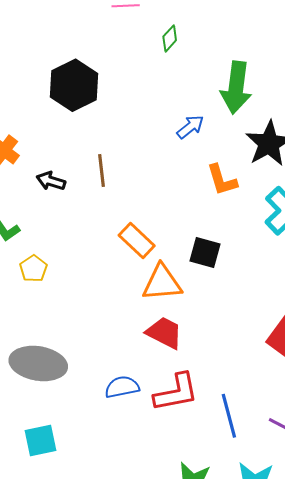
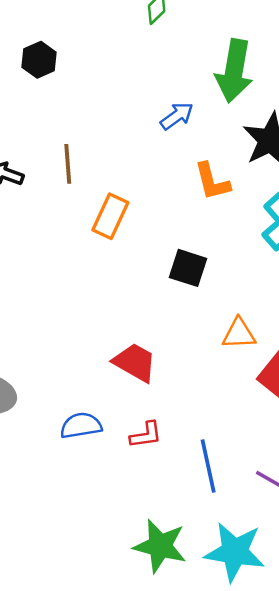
black hexagon: (74, 85) -> (39, 60), size x0.6
orange rectangle: (137, 241) -> (110, 216), moved, turned 69
orange triangle: (162, 283) -> (239, 334), moved, size x0.7
red L-shape: (176, 392) -> (146, 435), size x0.6

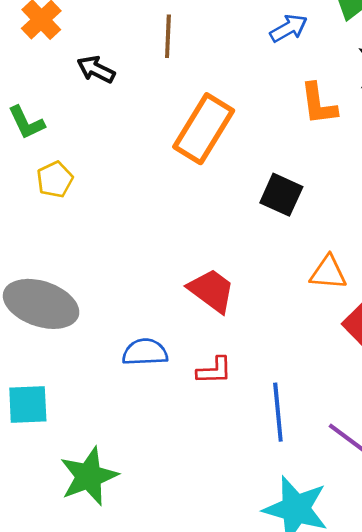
brown line: (68, 164) -> (168, 36), moved
orange rectangle: (110, 216) -> (204, 129), size x1.4
green star: (160, 546) -> (89, 476), moved, turned 30

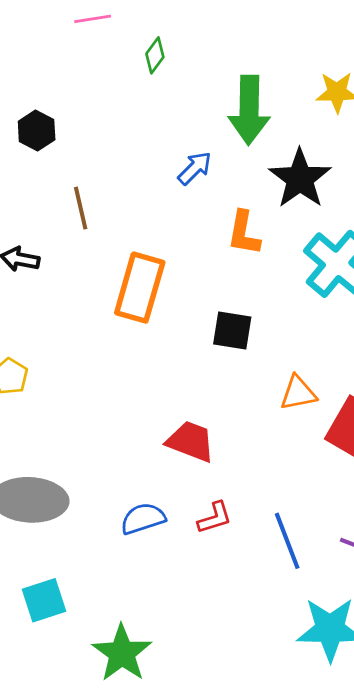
orange L-shape: (318, 104) -> (244, 233), turned 33

